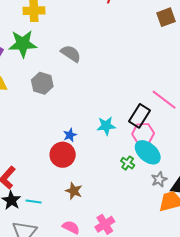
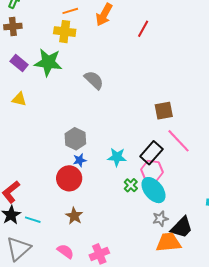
brown square: (166, 17) -> (164, 111), moved
gray hexagon: (42, 83) -> (75, 139), moved
green cross: (128, 163) -> (131, 185), moved

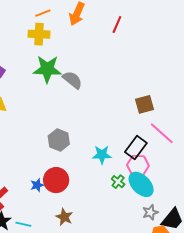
green star: (48, 62) -> (47, 69), moved
blue star: (80, 160) -> (37, 185), moved

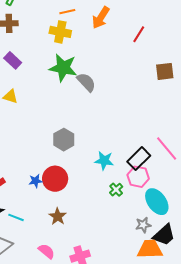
brown square: (145, 104) -> (165, 71), moved
cyan ellipse: (141, 184) -> (157, 202), moved

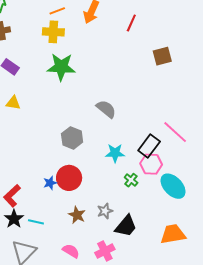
gray semicircle: (86, 82) -> (106, 109), moved
gray star: (143, 225) -> (105, 211), moved
black trapezoid: (164, 235) -> (126, 226), moved

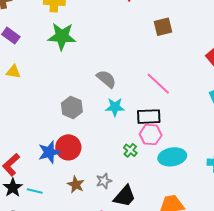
pink line: (175, 132) -> (158, 84), moved
black rectangle: (149, 146) -> (149, 117), turned 50
cyan star: (115, 153) -> (115, 107), moved
blue star: (50, 183) -> (49, 152), size x1.6
cyan ellipse: (173, 186) -> (172, 157), turned -56

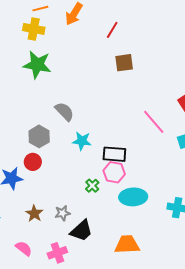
brown square: (163, 27) -> (124, 63), moved
gray semicircle: (106, 79) -> (64, 112), moved
pink line: (158, 84) -> (154, 122), moved
red circle: (68, 147) -> (33, 162), moved, size x0.7

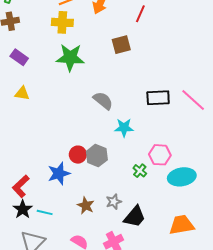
brown square: (124, 63) -> (121, 45), moved
gray hexagon: (39, 136) -> (97, 156), moved
black rectangle: (114, 154) -> (158, 98), moved

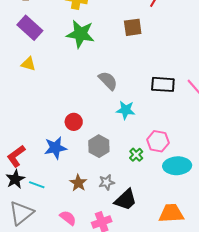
purple rectangle: (19, 57) -> (30, 28), size x1.4
red circle: (78, 155) -> (74, 122), moved
gray hexagon: (97, 156) -> (99, 146), moved

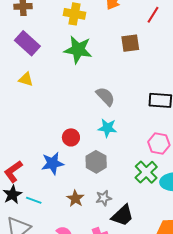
cyan star: (126, 110) -> (107, 128), moved
pink hexagon: (158, 141) -> (159, 144), moved
green cross: (136, 155) -> (146, 172), moved, size x1.6

